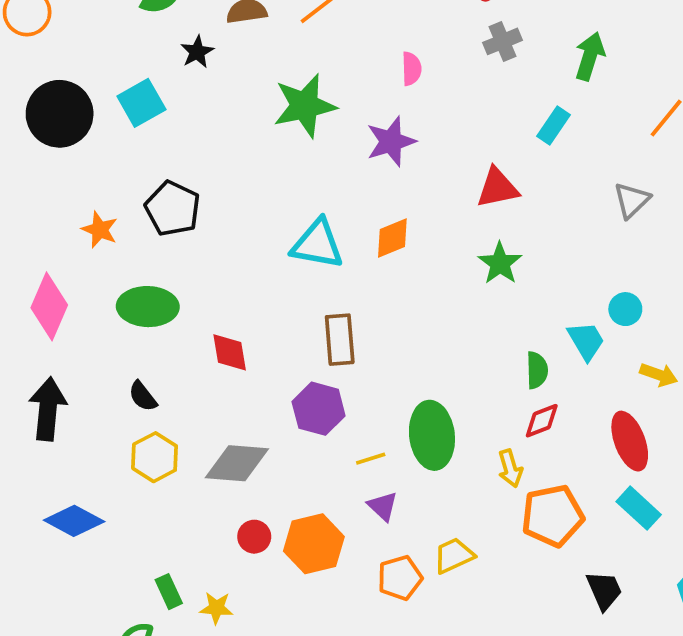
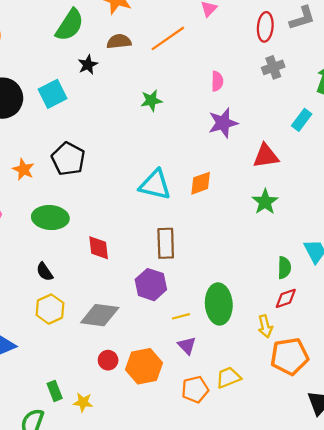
green star: (305, 106) -> (151, 100), size x0.6
purple star: (391, 142) -> (223, 123), moved

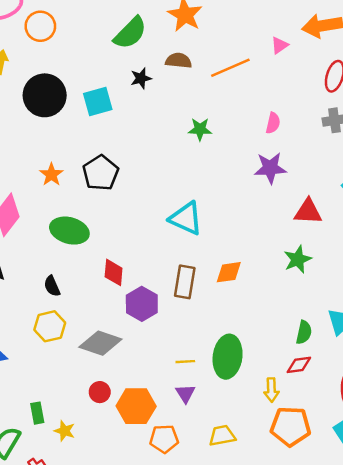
orange diamond: (201, 183) -> (229, 272), moved
purple hexagon: (151, 285) -> (142, 304), moved
orange pentagon: (195, 389) -> (164, 439), moved

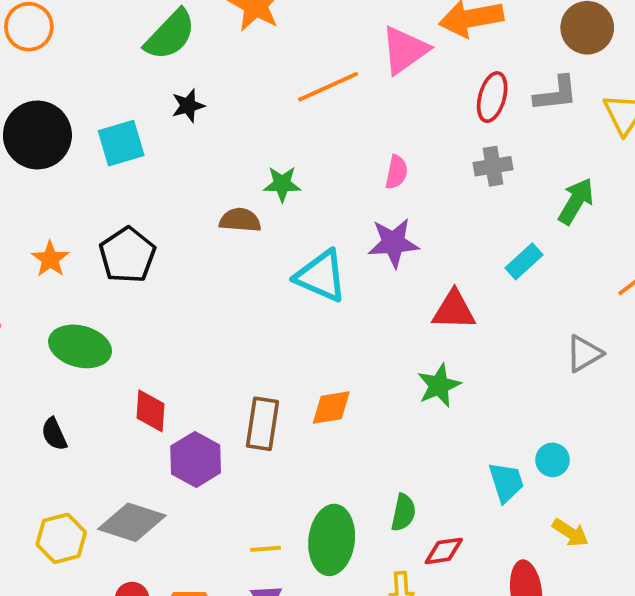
pink triangle: (280, 45) -> (405, 50), size x1.8
brown semicircle: (179, 61) -> (240, 220), moved
cyan triangle: (186, 218) -> (321, 276), moved
yellow hexagon: (50, 326) -> (61, 538), moved
green semicircle: (304, 332) -> (403, 512), moved

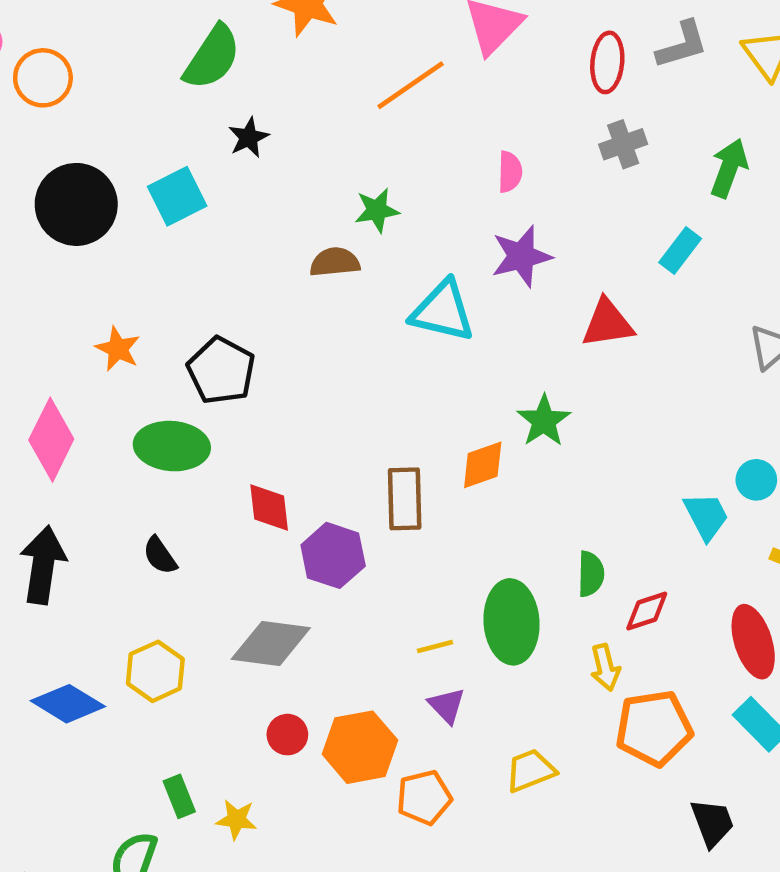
black pentagon: (127, 255) -> (221, 371), moved
green star: (439, 385) -> (544, 421), moved
yellow hexagon: (61, 538) -> (155, 671), moved

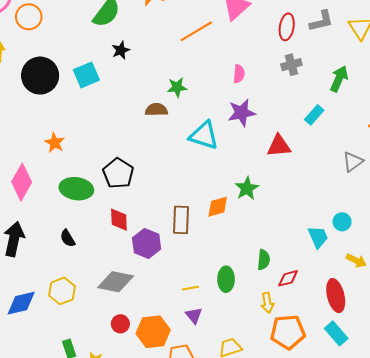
black pentagon: (221, 371) -> (118, 173), moved
green ellipse: (511, 622) -> (226, 279), size x0.7
blue diamond: (68, 704) -> (21, 303), turned -48

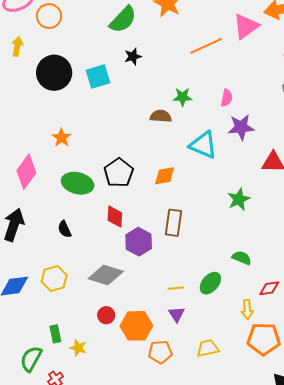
pink semicircle: (239, 74) -> (227, 98), moved
orange diamond: (218, 207) -> (165, 176), moved
green semicircle: (264, 260) -> (242, 258), moved, turned -78
green ellipse: (226, 279) -> (210, 283), turned 35

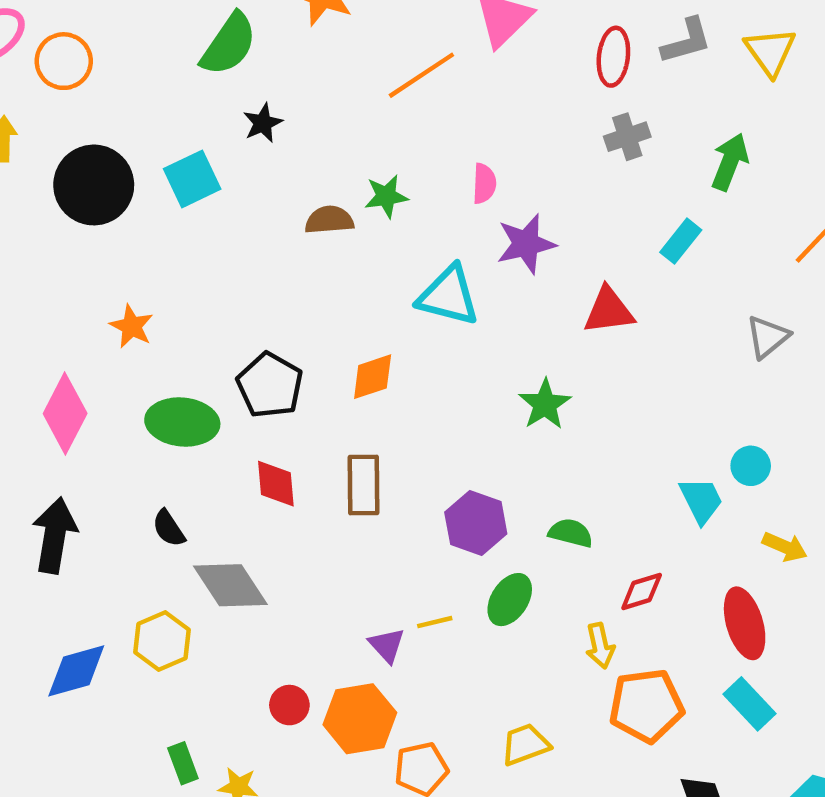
brown semicircle: (161, 116) -> (329, 220), moved
brown rectangle: (173, 223) -> (363, 485), moved
purple hexagon: (139, 242) -> (476, 523), moved
gray diamond: (106, 275) -> (230, 585), moved, turned 48
purple triangle: (177, 314) -> (387, 645), moved

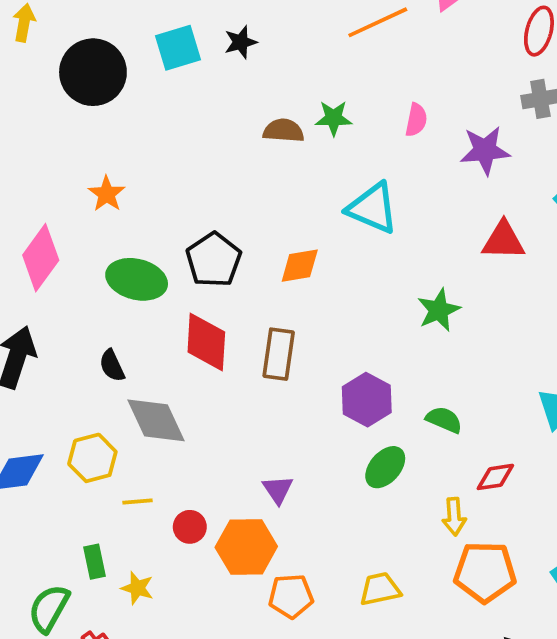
cyan square: (192, 179) -> (178, 48), moved
purple star: (526, 244) -> (485, 150), moved
red diamond: (276, 484) -> (206, 342), size x1.4
yellow line: (435, 622) -> (137, 501), moved

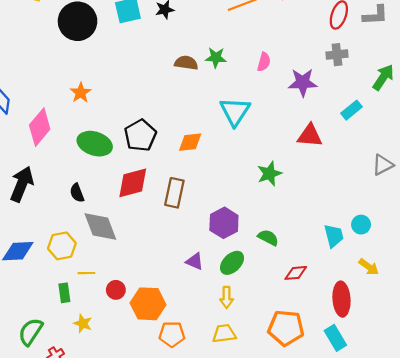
cyan triangle: (373, 208) -> (235, 112), turned 36
red diamond: (206, 342) -> (133, 183), turned 68
purple triangle: (278, 490) -> (195, 261), moved, turned -36
yellow arrow: (454, 517) -> (227, 297), moved
green rectangle: (94, 562) -> (64, 293), moved

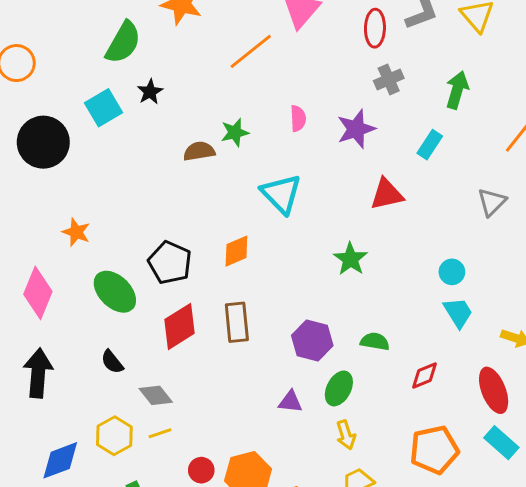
green ellipse: (95, 144) -> (115, 292), turned 44
cyan circle: (361, 225) -> (452, 272), moved
gray diamond: (100, 227) -> (156, 395), size x0.7
yellow line: (86, 273) -> (160, 433), moved

